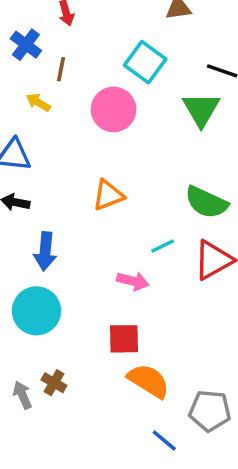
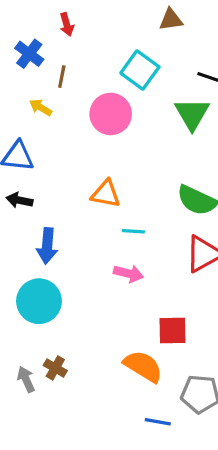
orange triangle: (108, 195) -> (106, 194), turned 32
cyan line: (163, 246) -> (133, 231), moved, turned 30
red square: (124, 339) -> (172, 331), moved
blue line: (164, 440) -> (158, 422), turned -30

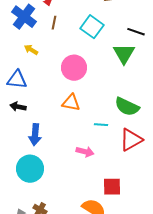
blue cross: (29, 54) -> (24, 17), size x1.4
brown line: (62, 77) -> (54, 23), moved
pink circle: (111, 114) -> (74, 68), moved
cyan line: (133, 231) -> (101, 125), moved

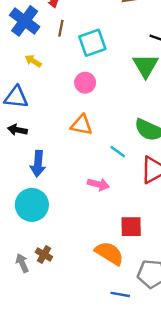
cyan square: (92, 27) -> (92, 43), moved, turned 35
pink circle: (74, 68) -> (85, 83), size x0.7
cyan line: (101, 125) -> (118, 152), turned 32

